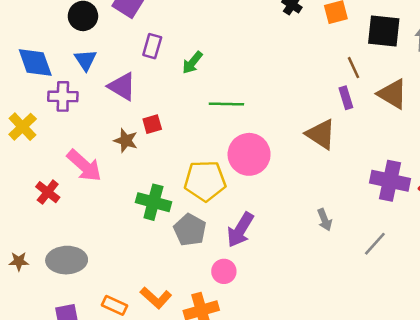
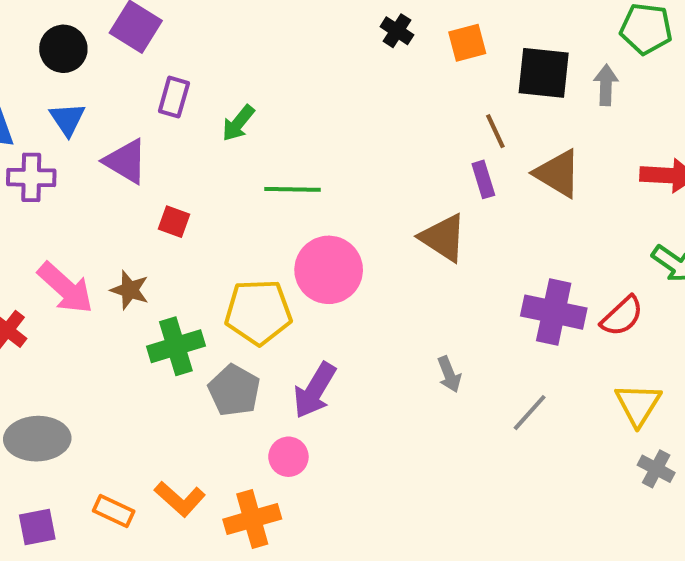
red square: (152, 124) -> (174, 222), turned 36
brown star: (126, 141) -> (130, 290), moved
green cross: (153, 202) -> (176, 346), turned -32

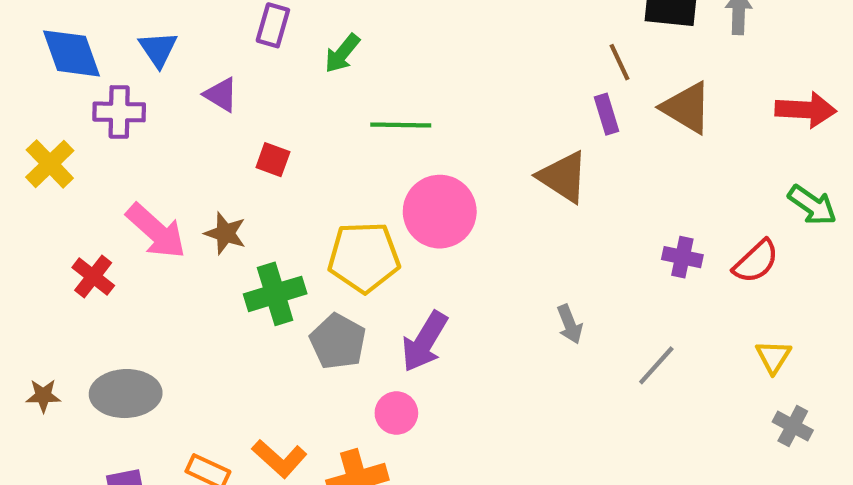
purple triangle: (126, 161) -> (221, 95), size x0.7
purple cross: (554, 312) -> (682, 257), size x0.6
yellow triangle: (638, 404) -> (773, 357), size x0.7

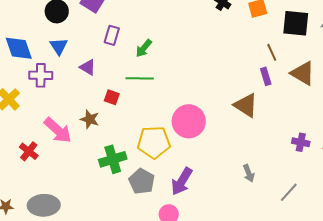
green line: (401, 125) -> (140, 78), moved
brown star: (225, 233) -> (90, 119), moved

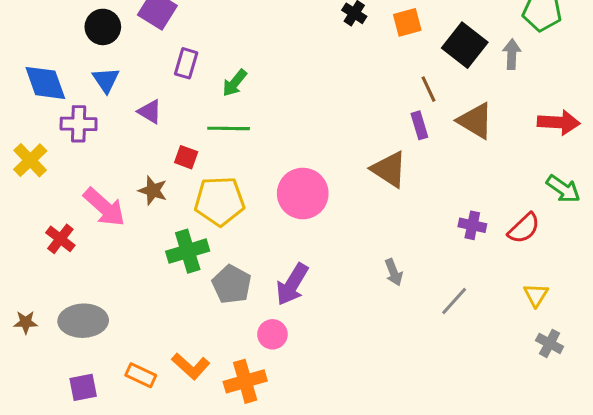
black square: (296, 23) -> (465, 45), turned 32
yellow pentagon: (154, 142) -> (219, 201), moved

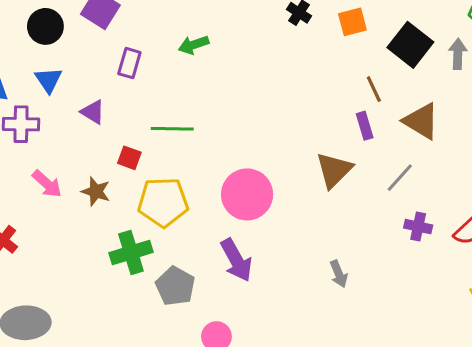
green arrow: (235, 83) -> (194, 45), moved, turned 32
brown triangle: (389, 169) -> (334, 170), turned 42
pink arrow: (104, 207) -> (47, 184), moved, size x0.7
purple arrow: (292, 284) -> (236, 260), moved, turned -60
gray line: (454, 301) -> (400, 178), moved

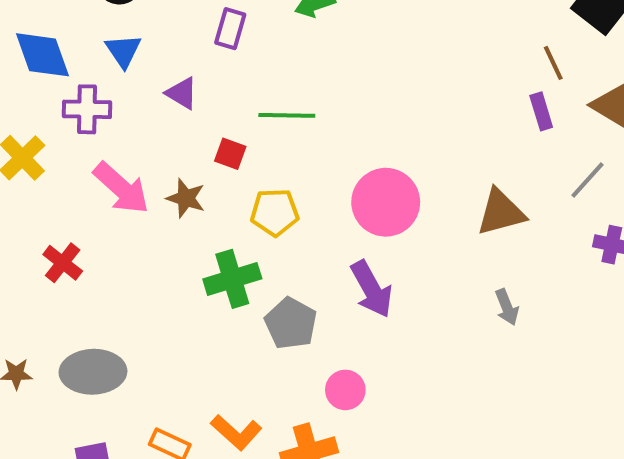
brown triangle: (334, 170) -> (501, 212), moved, turned 30
pink arrow: (47, 184) -> (121, 188), size x1.4
yellow pentagon: (163, 202) -> (275, 212), size x0.7

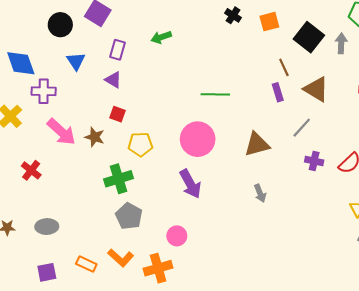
blue triangle: (123, 51) -> (76, 61), moved
purple triangle: (182, 93) -> (113, 80), moved
green line: (287, 115) -> (215, 94), moved
gray pentagon: (291, 323) -> (129, 216), moved
gray ellipse: (93, 372) -> (47, 227), size x0.7

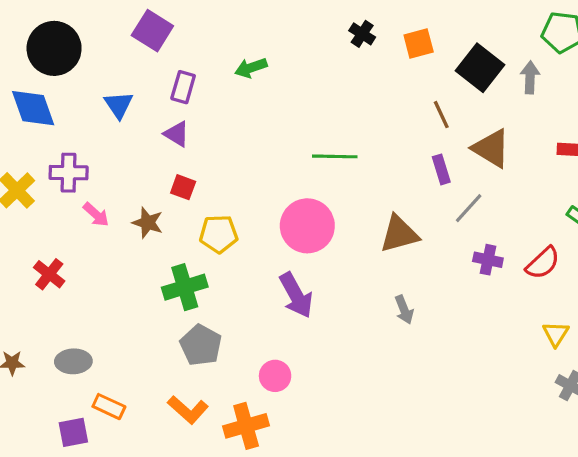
black circle: (60, 25) -> (54, 48), moved, size x1.4
purple cross: (44, 91) -> (69, 173), moved
purple rectangle: (278, 92) -> (441, 169), moved
pink arrow: (61, 132) -> (96, 215), size x0.6
orange rectangle: (86, 264) -> (109, 407), moved

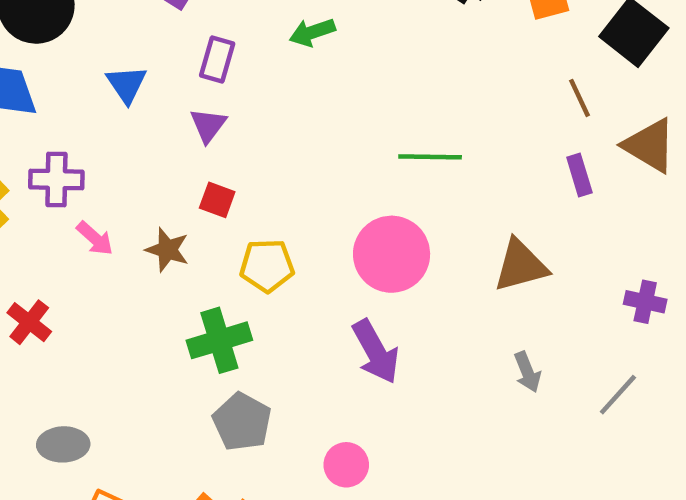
purple triangle: (177, 134) -> (208, 125), turned 36
gray line: (469, 208) -> (618, 395), moved

